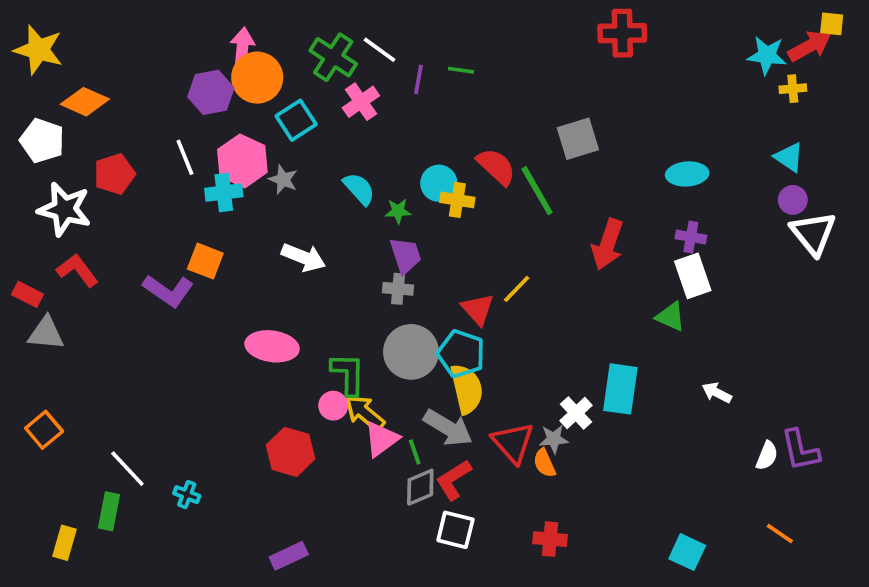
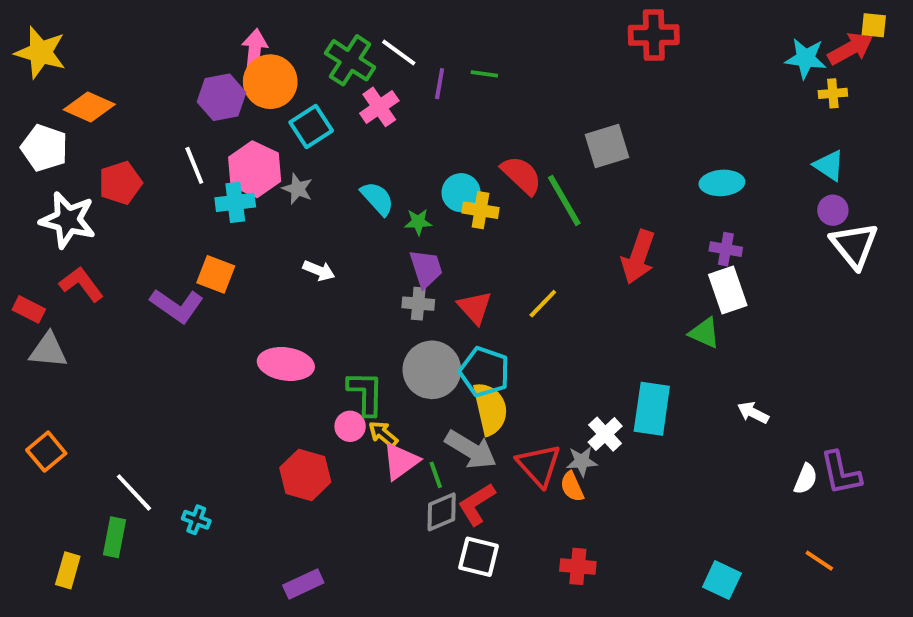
white arrow: (304, 257) -> (319, 271), size x0.7
red triangle: (478, 309) -> (475, 308), moved
yellow arrow: (365, 413) -> (383, 434), size x0.7

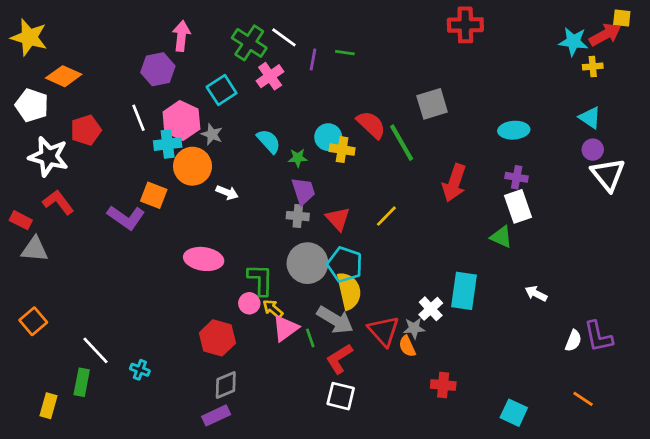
orange circle: (270, 82) -> (193, 166), moved
gray diamond: (442, 512) -> (226, 385), moved
red cross: (578, 566) -> (443, 385), moved

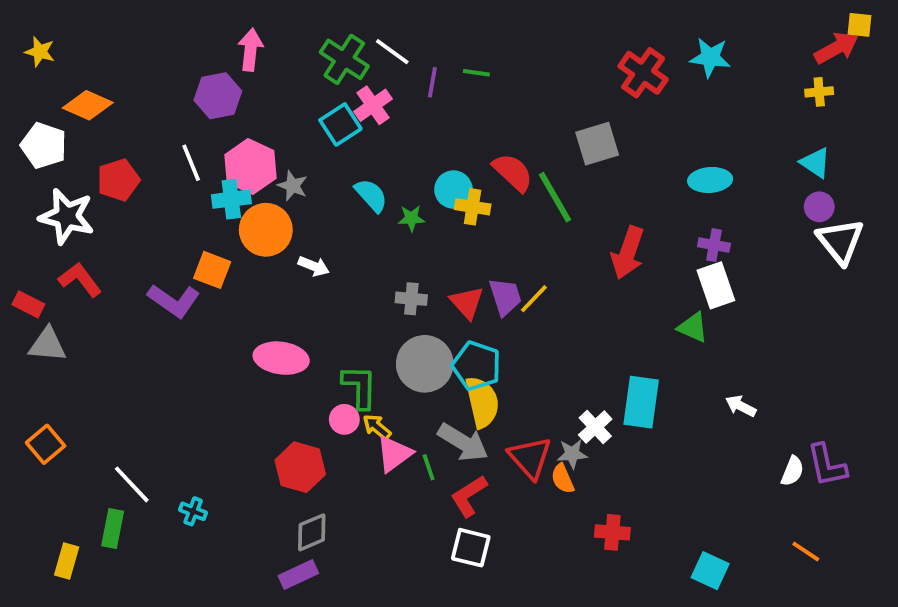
red cross: (465, 25) -> (643, 73), moved, turned 36
yellow star: (29, 37) -> (40, 52), size x0.6
cyan star: (573, 42) -> (710, 57), moved
cyan square: (222, 90) -> (340, 124), moved
purple trapezoid: (303, 191) -> (505, 297), moved

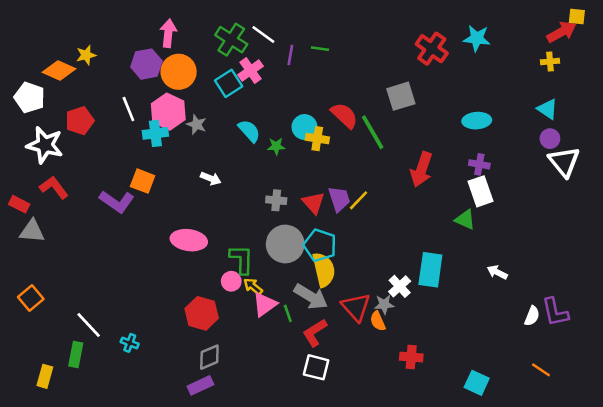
yellow star: (40, 52) -> (86, 55), moved, turned -30
orange circle: (266, 230) -> (179, 72), moved

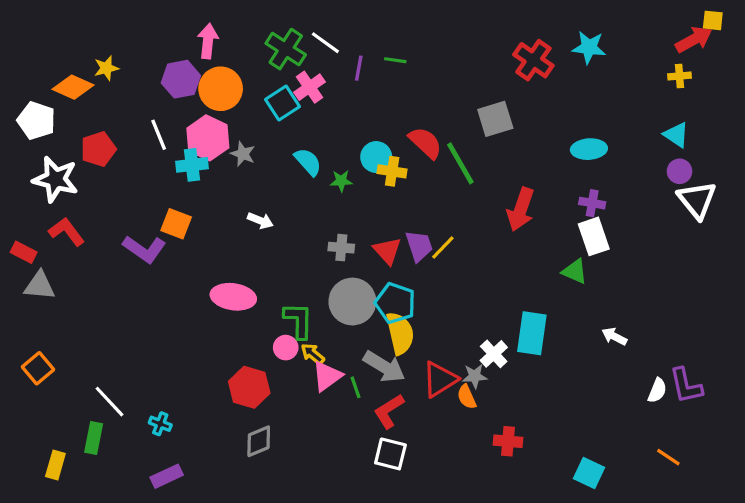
red triangle: (356, 307) -> (440, 379), turned 40
purple rectangle: (200, 385) -> (167, 476), moved

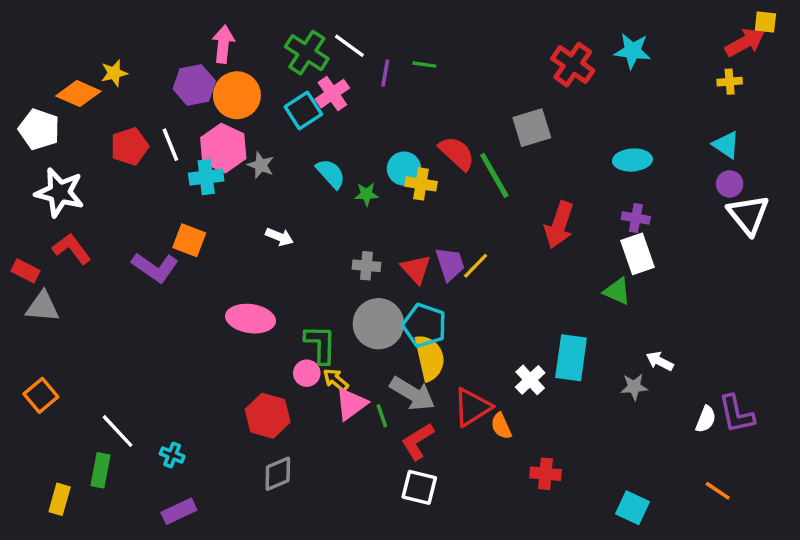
red pentagon: (98, 149) -> (129, 146), moved
gray star: (475, 376) -> (634, 387), moved

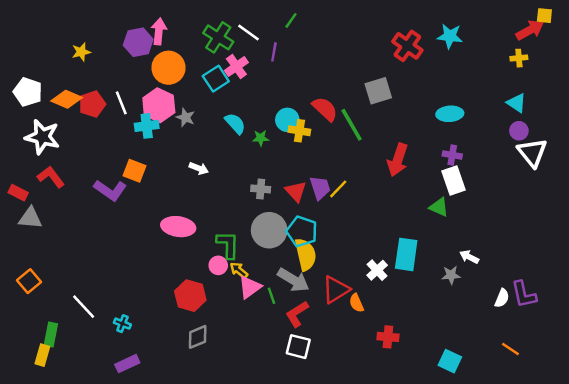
green line: (424, 65) -> (291, 20), moved, turned -63
purple hexagon: (194, 85) -> (138, 42), moved
orange diamond: (78, 94) -> (67, 99), moved
green rectangle: (101, 470) -> (51, 334), moved

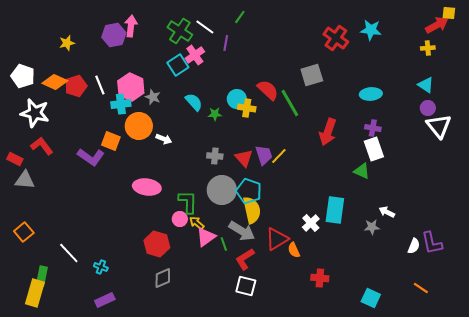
orange circle: (168, 68) -> (139, 126), moved
yellow rectangle: (42, 355) -> (35, 293), size x1.5

